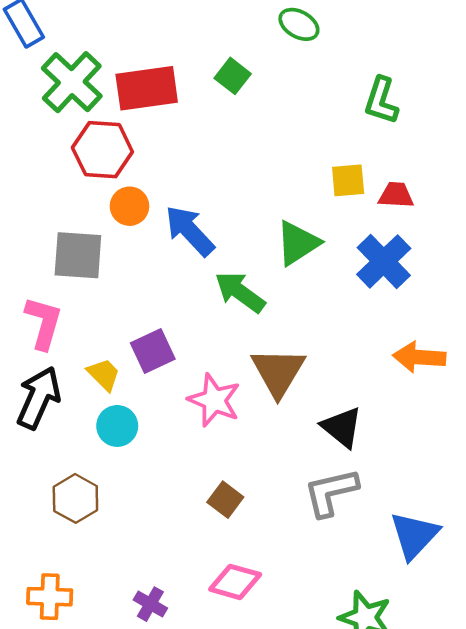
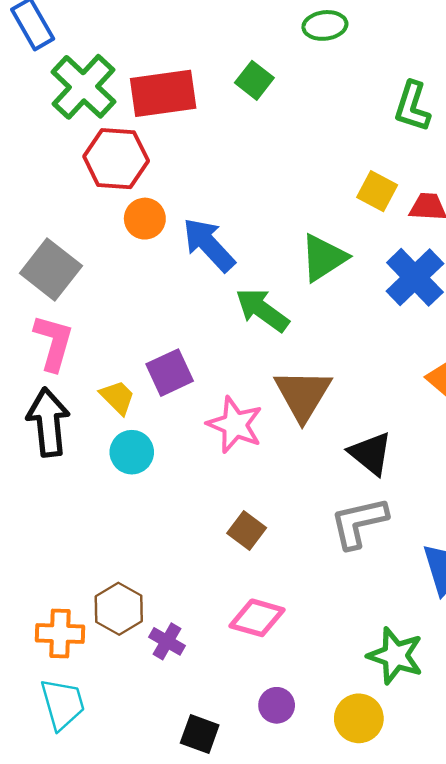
green ellipse: (299, 24) -> (325, 25), turned -36
yellow square: (348, 180) -> (377, 191), turned 33
gray square: (78, 255) -> (51, 269), moved, turned 34
black arrow: (39, 398) -> (48, 422), turned -30
brown hexagon: (75, 498) -> (119, 609), moved

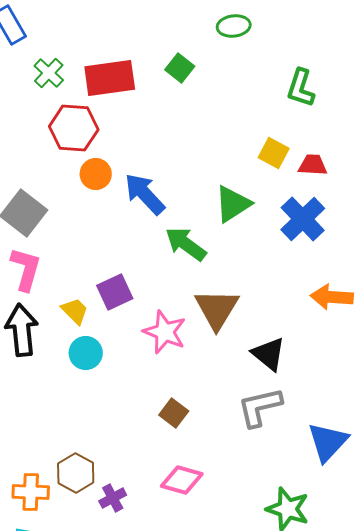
green cross: (84, 87) -> (49, 73), size x0.6
purple cross: (167, 641) -> (113, 498), turned 32

